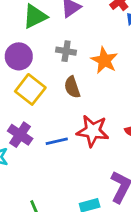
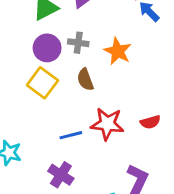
purple circle: (19, 56) -> (47, 48), moved
purple cross: (20, 135) -> (61, 175), moved

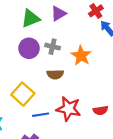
brown semicircle: (85, 80) -> (55, 74), turned -77
yellow square: (42, 83) -> (23, 94), moved

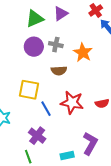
yellow square: (23, 94) -> (29, 90), turned -30
blue line: (41, 115) -> (46, 109), turned 70

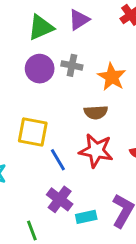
brown semicircle: (59, 71) -> (96, 112), moved
purple cross: (37, 136) -> (60, 199), moved
cyan rectangle: (67, 156) -> (86, 217), moved

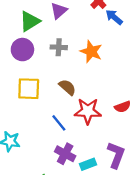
purple circle: (40, 69) -> (22, 50), moved
brown semicircle: (96, 112) -> (67, 87), moved, turned -126
yellow square: (33, 132) -> (29, 89), moved

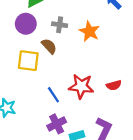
brown semicircle: (67, 87) -> (49, 46), moved
purple cross: (65, 154) -> (57, 124), turned 30

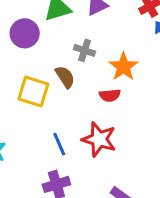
purple circle: (26, 24) -> (25, 33), moved
red semicircle: (114, 85) -> (110, 95), moved

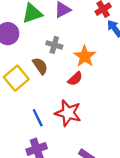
yellow square: (33, 92) -> (16, 78), turned 35
red semicircle: (110, 95) -> (75, 79), turned -35

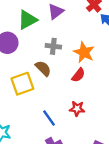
yellow square: (16, 78) -> (22, 84), turned 30
red star: (68, 113) -> (77, 109), size x0.6

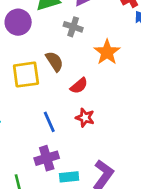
gray cross: (53, 46) -> (73, 27), moved
red semicircle: (78, 75) -> (79, 86), moved

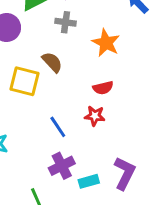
yellow square: (26, 75) -> (24, 81), turned 32
red semicircle: (79, 86) -> (103, 88), moved, turned 36

